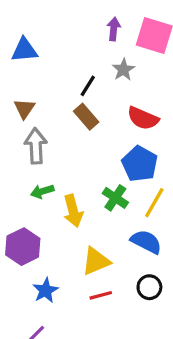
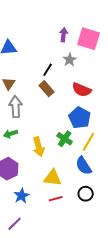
green arrow: (42, 191) -> (11, 134), moved
blue semicircle: (146, 242) -> (84, 166), turned -150
yellow triangle: (96, 261) -> (53, 178), turned 30

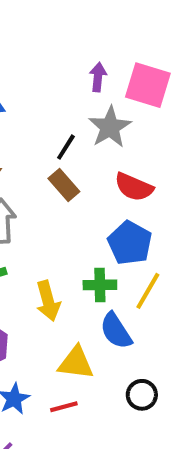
gray star: (70, 60) -> (110, 127), size x1.5
green cross: (65, 139) -> (100, 285), turned -35
blue semicircle: (84, 166) -> (116, 331), moved
red line: (56, 199) -> (64, 407), moved

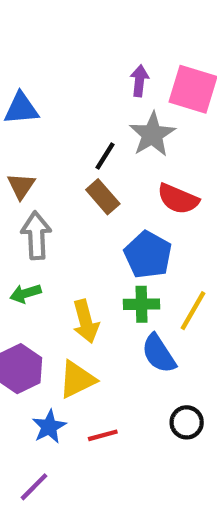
blue pentagon: (130, 243) -> (148, 255), moved
yellow triangle: (76, 363) -> (77, 379), moved, turned -33

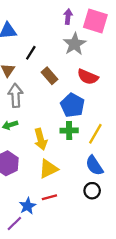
black line: (105, 156) -> (31, 53), moved
blue semicircle: (159, 354) -> (94, 165), moved
yellow triangle: (77, 379) -> (48, 169), moved
blue star: (49, 427) -> (28, 206), moved

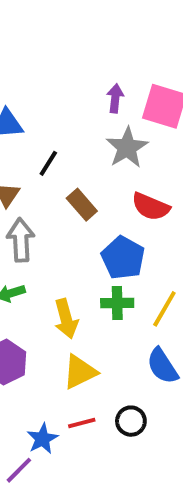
black circle: (92, 191) -> (131, 421), moved

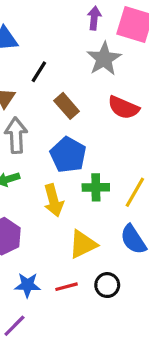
blue pentagon: (123, 258) -> (68, 155), moved
yellow triangle: (80, 372) -> (83, 244), moved
blue star: (42, 439) -> (27, 285), moved, turned 30

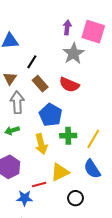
brown rectangle: (67, 106) -> (40, 84), moved
red semicircle: (124, 108) -> (69, 85), moved
red line: (67, 287) -> (39, 185), moved

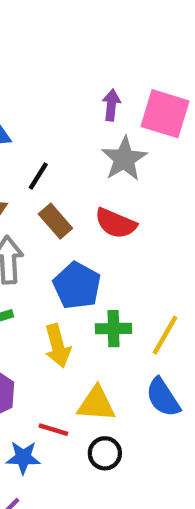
yellow triangle: (60, 172) -> (96, 404), turned 30
red line: (39, 185) -> (53, 430), turned 32
black circle: (76, 198) -> (105, 453), moved

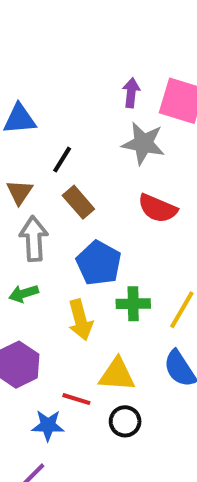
gray star: (124, 159) -> (143, 143), turned -30
red semicircle: (116, 223) -> (158, 208), moved

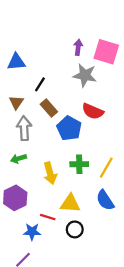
blue pentagon: (99, 263) -> (69, 128), moved

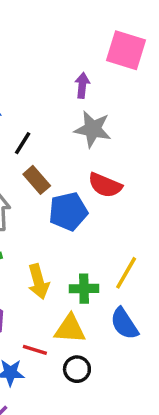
pink square: (106, 52) -> (126, 50), moved
blue pentagon: (69, 128) -> (68, 211), turned 30
green cross: (79, 164) -> (84, 289), moved

